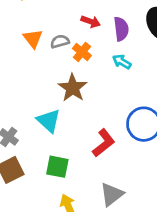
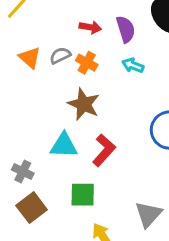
cyan triangle: (49, 121) -> (64, 145), turned -30
red L-shape: (104, 143) -> (104, 150), moved

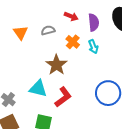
orange triangle: (30, 58) -> (21, 33), moved
orange cross: (87, 63) -> (73, 42), moved
cyan arrow: (133, 65) -> (93, 47), turned -144

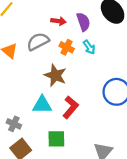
gray semicircle: (48, 30) -> (38, 42), size x1.5

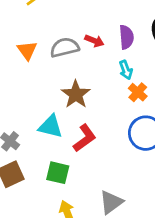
red arrow: (58, 21) -> (94, 41), moved
orange cross: (67, 47) -> (138, 92), moved

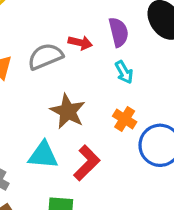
orange cross: (138, 92) -> (125, 119), moved

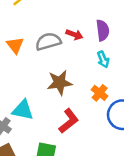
brown star: (68, 111) -> (60, 83), turned 30
cyan triangle: (43, 155) -> (23, 110), moved

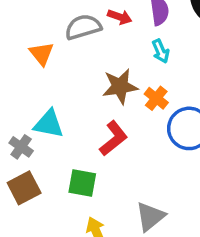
orange triangle: (15, 45) -> (42, 54), moved
brown star: (60, 83) -> (120, 86), moved

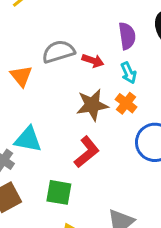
red arrow: (120, 17) -> (93, 61), moved
orange cross: (156, 98) -> (126, 103), moved

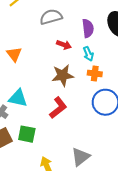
gray semicircle: (58, 52) -> (51, 17), moved
orange cross: (126, 103) -> (95, 73), moved, turned -32
green square: (59, 192) -> (27, 134), moved

